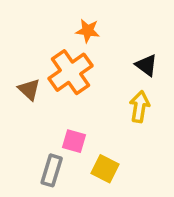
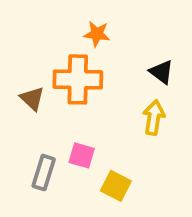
orange cross: (70, 72) -> (78, 79), turned 36
gray rectangle: (52, 170) -> (44, 173), moved

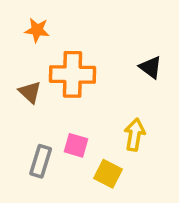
orange star: (97, 34) -> (37, 30), moved
yellow arrow: (154, 117) -> (135, 135), moved

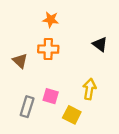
orange star: (37, 30) -> (51, 20), moved
orange cross: (73, 74) -> (48, 49), size x0.7

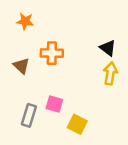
orange star: (51, 20) -> (25, 21), moved
yellow arrow: (89, 89) -> (110, 73), moved

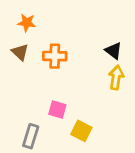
brown triangle: (21, 66) -> (20, 52), moved
gray rectangle: (29, 115) -> (31, 136), moved

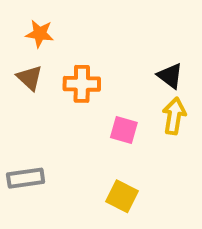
pink square: (57, 110) -> (124, 130), moved
gray rectangle: (31, 136) -> (26, 178), moved, turned 65

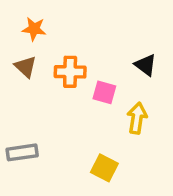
yellow arrow: (174, 116) -> (137, 118), moved
pink square: (124, 130) -> (104, 92), moved

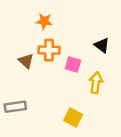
orange star: (34, 29) -> (44, 21), moved
brown triangle: (26, 67) -> (26, 61), moved

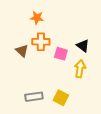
black triangle: (102, 45) -> (83, 46), moved
gray rectangle: (15, 107) -> (34, 97), moved

